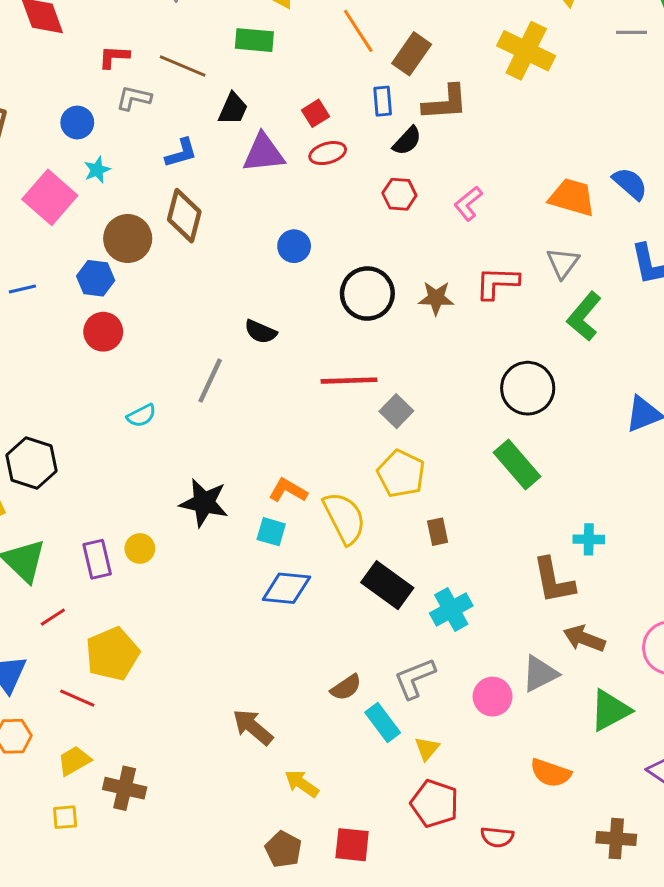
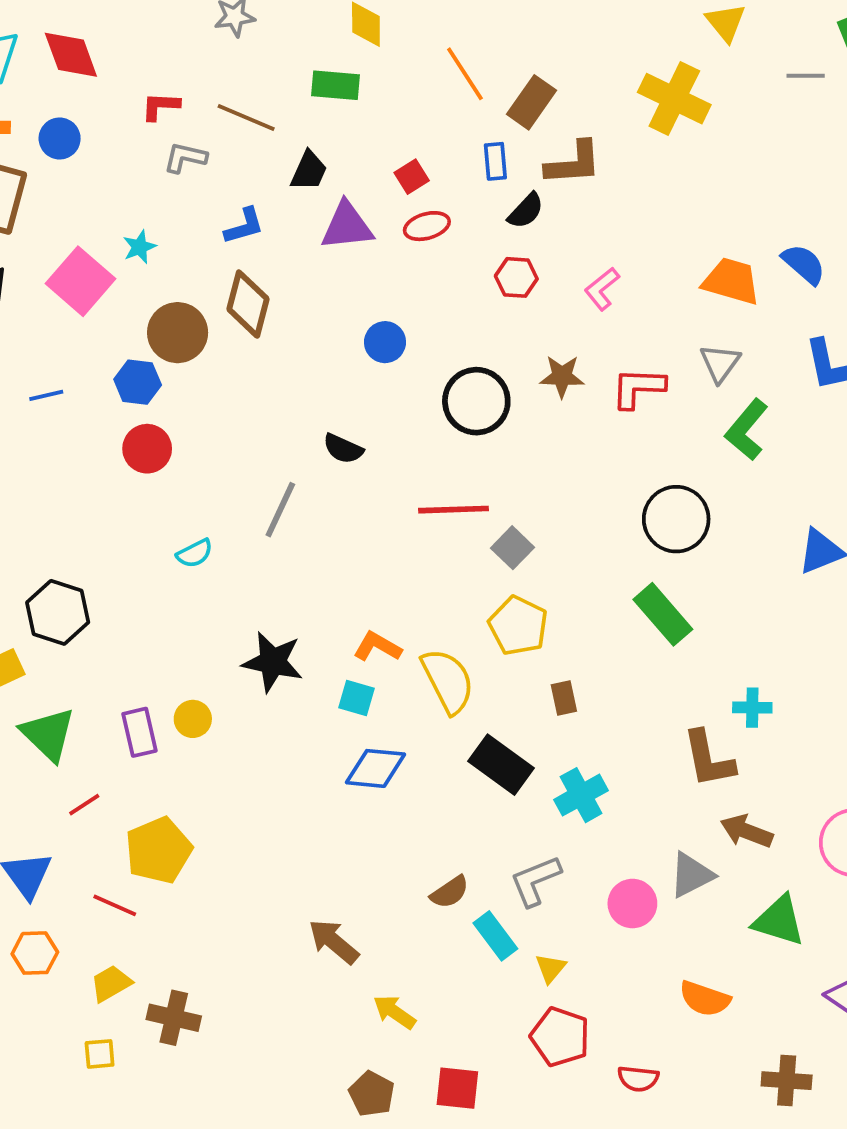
blue circle: (77, 123) -> (60, 138), moved
brown star: (436, 298) -> (562, 376), moved
green triangle: (610, 710) -> (779, 921), turned 45

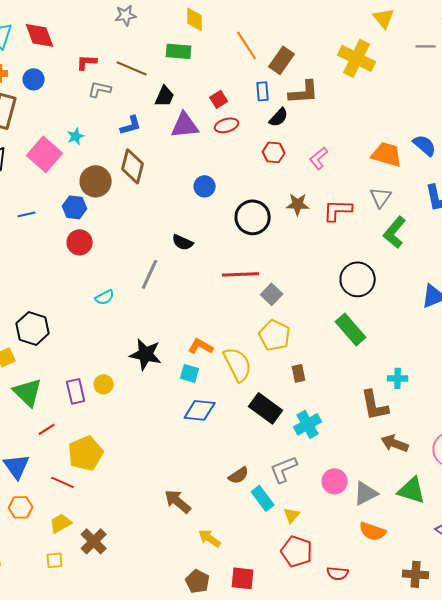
gray triangle: (691, 875) -> (366, 493), moved
brown cross: (174, 1018) -> (94, 541), turned 32

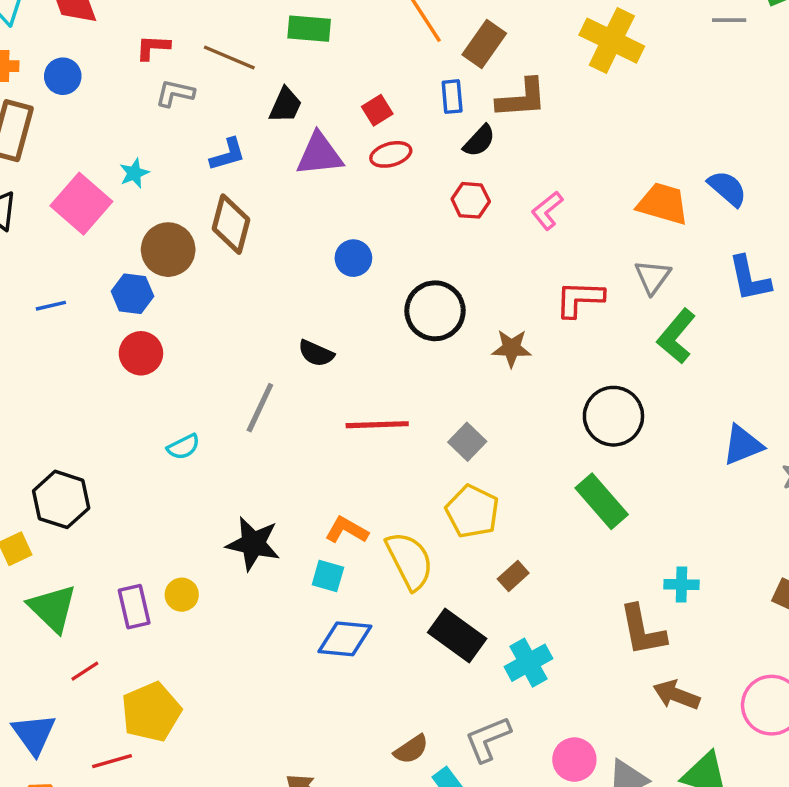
brown star: (298, 204) -> (511, 348), moved
red line: (241, 274) -> (377, 425), moved
brown rectangle: (299, 373) -> (513, 576), turned 60
red line: (63, 482) -> (112, 761), turned -40

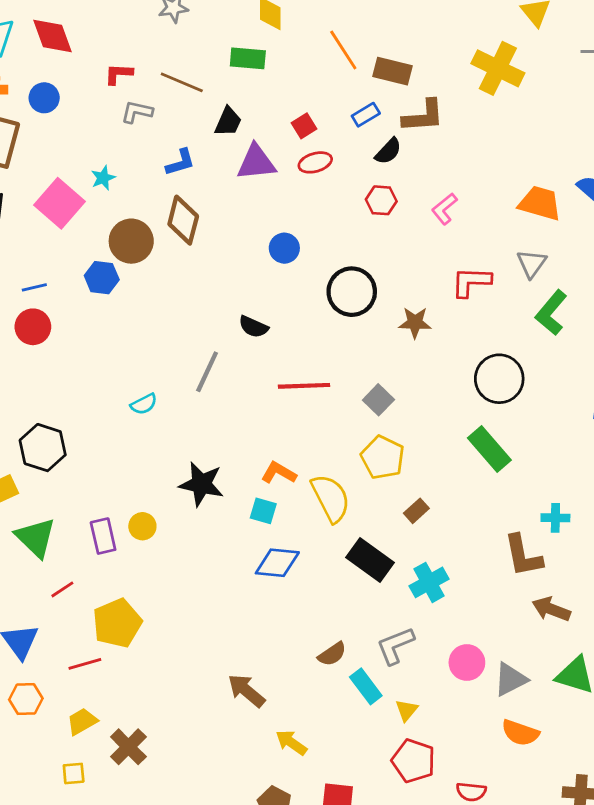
brown rectangle: (484, 44) -> (392, 71), turned 69
blue rectangle: (452, 97) -> (366, 115), turned 64
red circle: (141, 353) -> (33, 327), moved

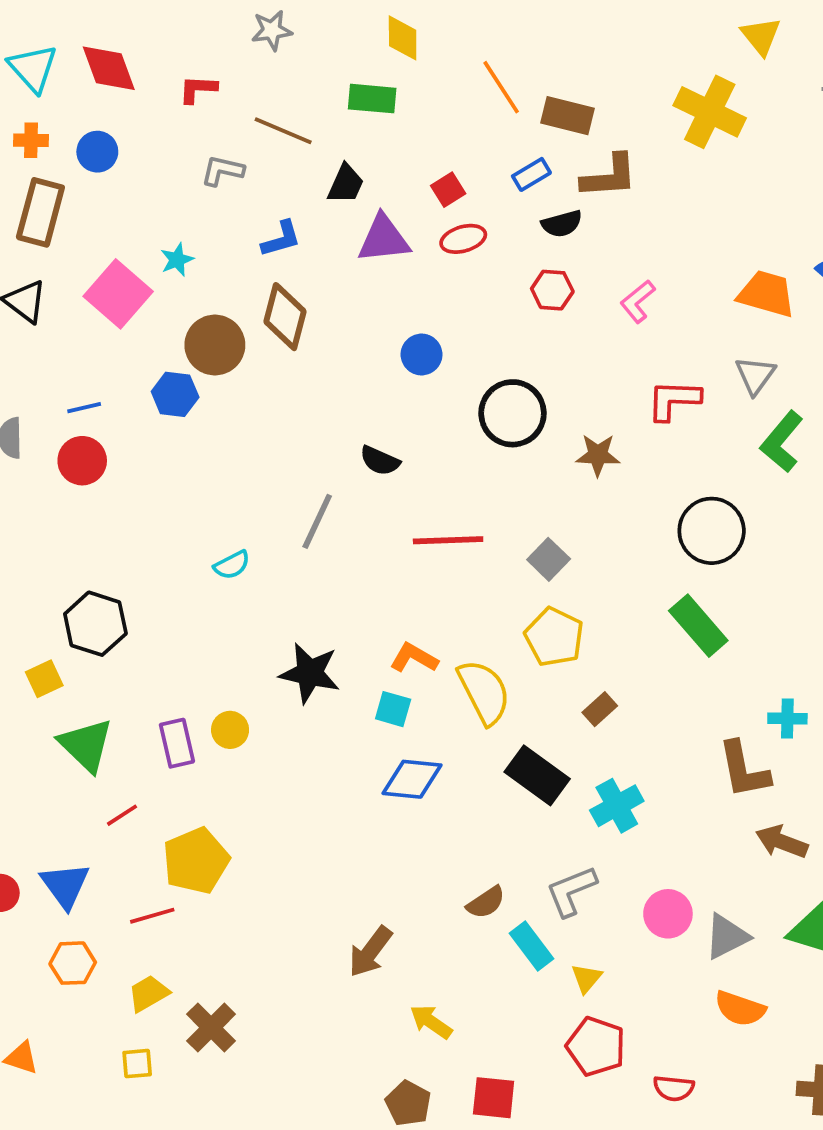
red L-shape: (119, 74) -> (198, 89), moved
black semicircle: (388, 151) -> (562, 224), turned 32
brown arrow: (246, 691) -> (370, 952), turned -93

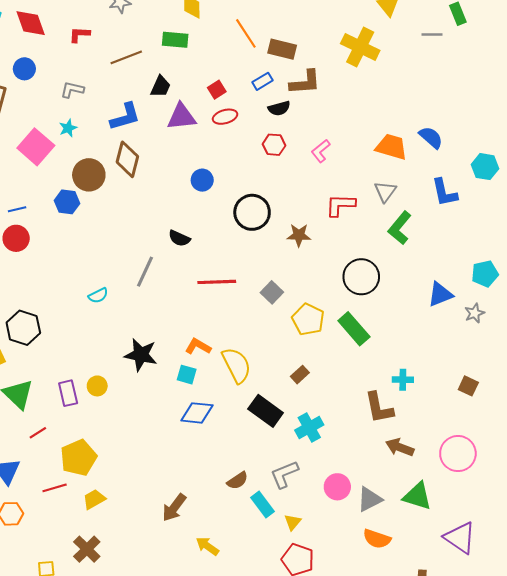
brown line: (283, 131) -> (126, 57), turned -44
gray L-shape: (222, 171) -> (72, 90), moved
blue L-shape: (281, 239) -> (125, 117), size x1.4
yellow pentagon: (554, 637) -> (308, 319), moved
yellow trapezoid: (149, 993) -> (94, 499), moved

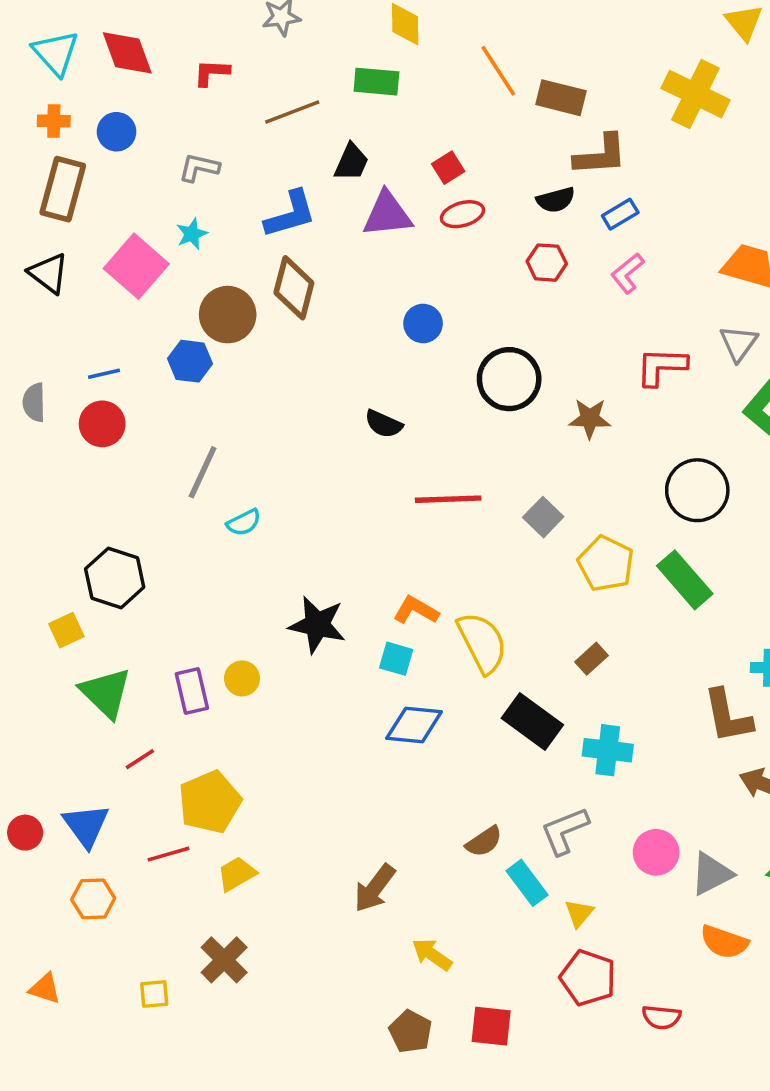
blue rectangle: (262, 81) -> (620, 214), moved
gray line: (145, 272) -> (203, 472), moved
cyan cross: (309, 428) -> (608, 750), turned 36

